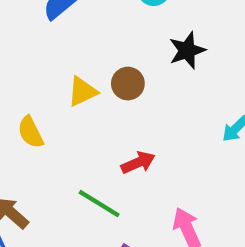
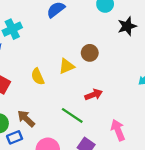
black star: (187, 50) -> (127, 26), moved
yellow triangle: (82, 92) -> (67, 66), moved

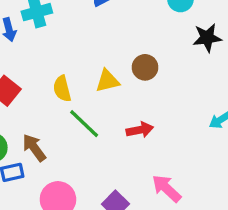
green line: (72, 115) -> (84, 124), moved
pink arrow: (118, 130) -> (167, 188), turned -35

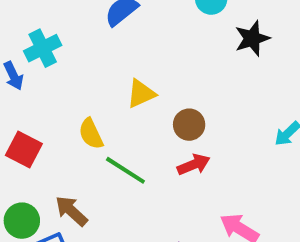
brown circle: (145, 67) -> (189, 125), moved
yellow triangle: (107, 81) -> (141, 94), moved

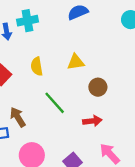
yellow semicircle: (91, 134) -> (37, 66), moved
red arrow: (194, 165) -> (92, 121), moved

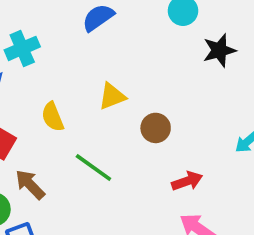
brown arrow: (18, 117) -> (30, 184), moved
red arrow: (92, 121) -> (187, 181), moved

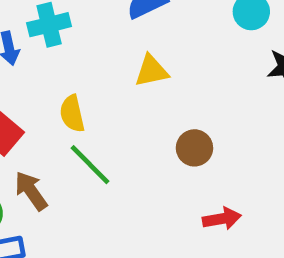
yellow triangle: (112, 96) -> (151, 71), moved
green line: (93, 168) -> (90, 165), moved

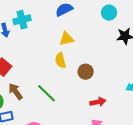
yellow semicircle: (72, 114) -> (61, 60), moved
green line: (90, 165) -> (46, 93), moved

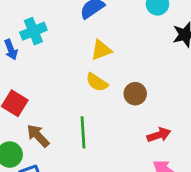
yellow semicircle: (61, 60) -> (97, 82), turned -35
green line: (46, 93) -> (83, 132), turned 50

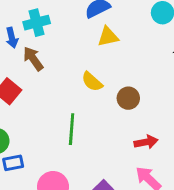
yellow triangle: (101, 50) -> (108, 37), moved
brown arrow: (38, 136) -> (33, 59), moved

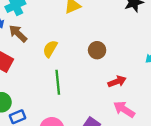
yellow semicircle: (92, 82) -> (50, 49), moved, turned 90

